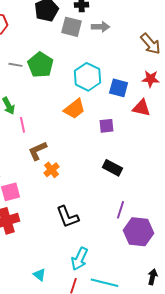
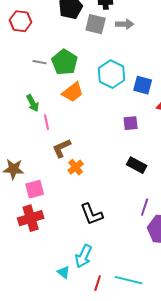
orange trapezoid: (74, 109) -> (73, 92), moved
cyan arrow: (80, 259) -> (84, 256), moved

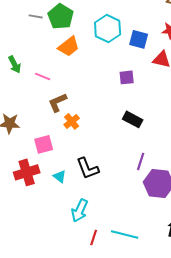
green arrow: (33, 103) -> (15, 64), moved
pink line: (47, 122) -> (43, 76), turned -56
pink square: (35, 189) -> (44, 144), moved
cyan triangle: (64, 272) -> (60, 176), moved

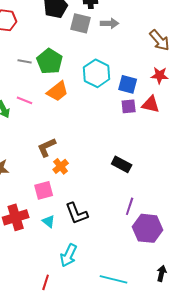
pink line: (43, 76) -> (25, 100), moved
purple square: (127, 77) -> (129, 106), moved
pink square: (44, 144) -> (44, 190), moved
red line: (94, 237) -> (46, 282), moved

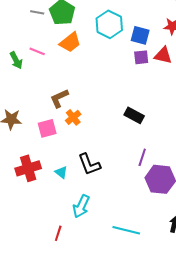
pink square: (44, 190) -> (47, 128), moved

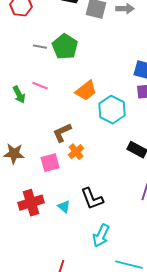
cyan hexagon: (109, 24) -> (112, 110), moved
orange trapezoid: (70, 42) -> (86, 91), moved
cyan arrow: (81, 206) -> (101, 236), moved

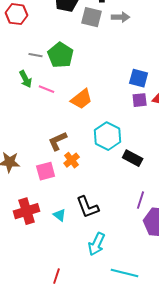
pink line: (40, 86) -> (47, 89), moved
green arrow: (19, 95) -> (26, 79), moved
cyan hexagon: (112, 110) -> (108, 136), moved

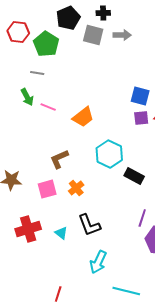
green pentagon: (61, 55) -> (46, 44), moved
orange cross: (72, 160) -> (76, 188), moved

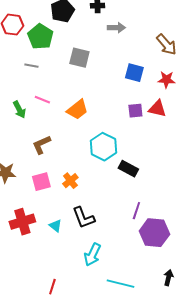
gray square: (93, 35) -> (79, 58), moved
blue square: (140, 96) -> (134, 73), moved
green arrow: (27, 97) -> (19, 110), moved
brown L-shape: (59, 159) -> (41, 145), moved

